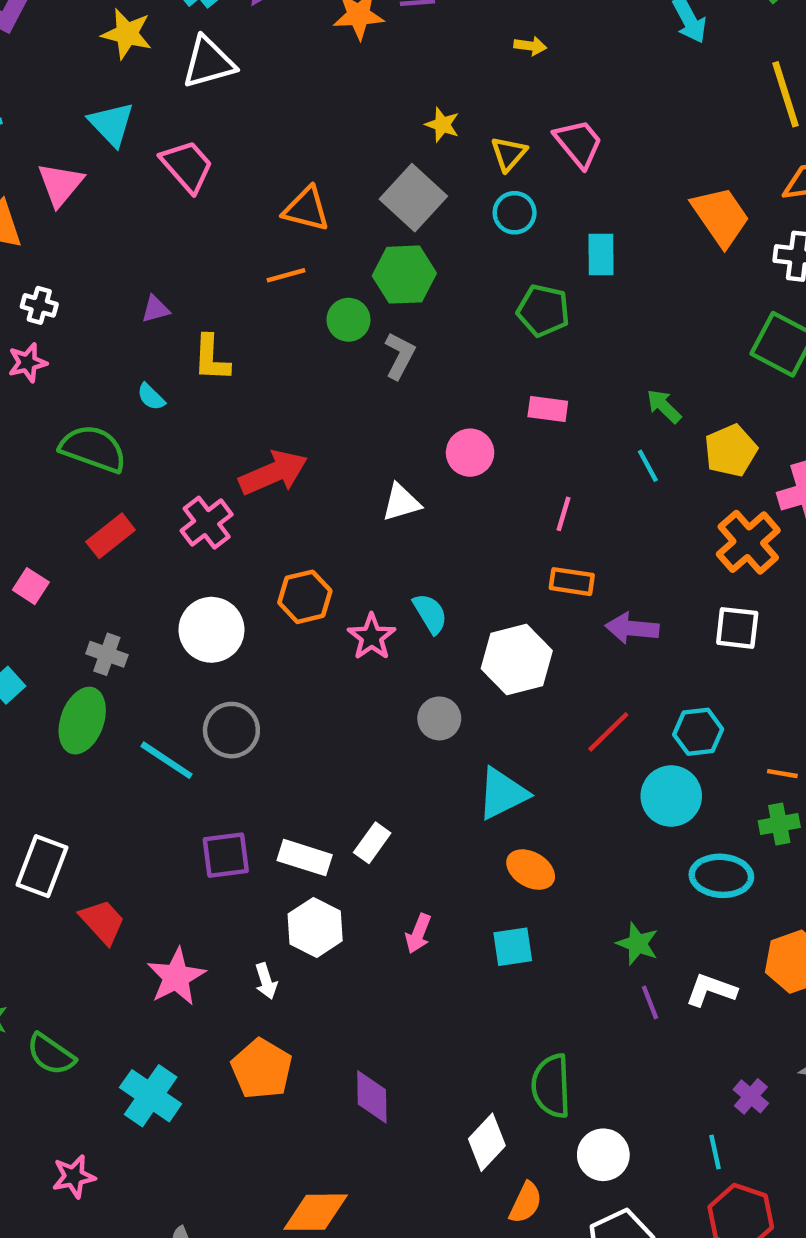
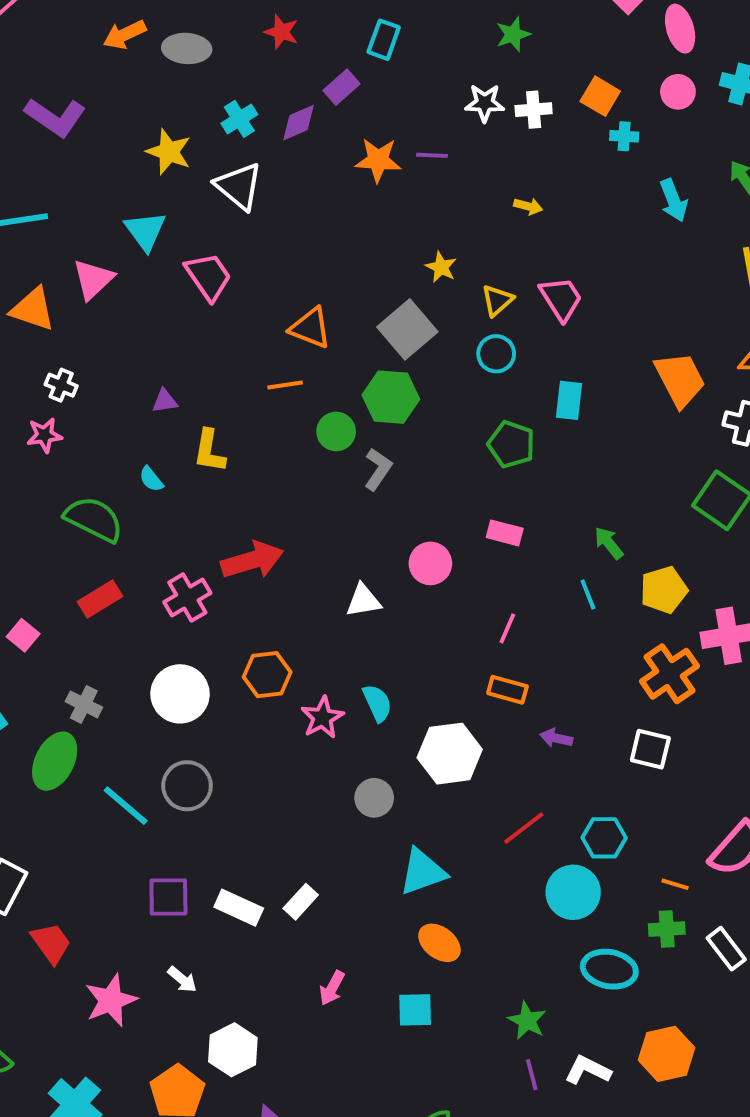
white triangle: (209, 62) -> (239, 186), turned 48
purple arrow: (632, 628) -> (556, 738), size x0.7
white hexagon: (315, 927) -> (233, 1050), moved
white arrow: (266, 981) -> (182, 980), moved, turned -40

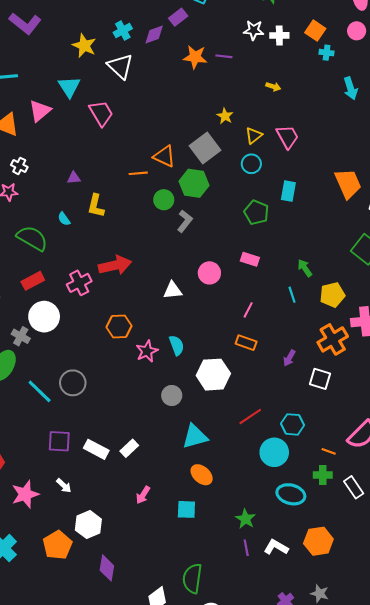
orange triangle: (310, 328) -> (164, 156), moved
white circle: (180, 694) -> (44, 317), moved
purple arrow: (556, 738) -> (289, 358), moved, turned -77

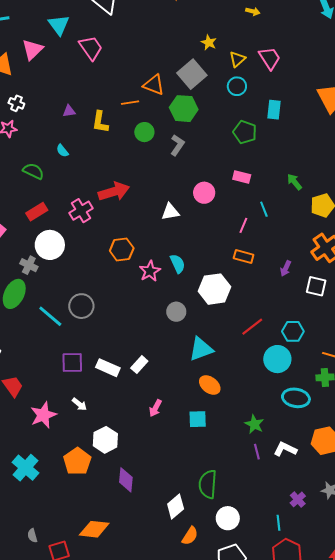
green circle: (164, 200) -> (144, 132), moved
yellow L-shape: (96, 206) -> (100, 122), moved
green semicircle: (32, 238) -> (33, 171), size x0.7
cyan line: (292, 295) -> (264, 209), moved

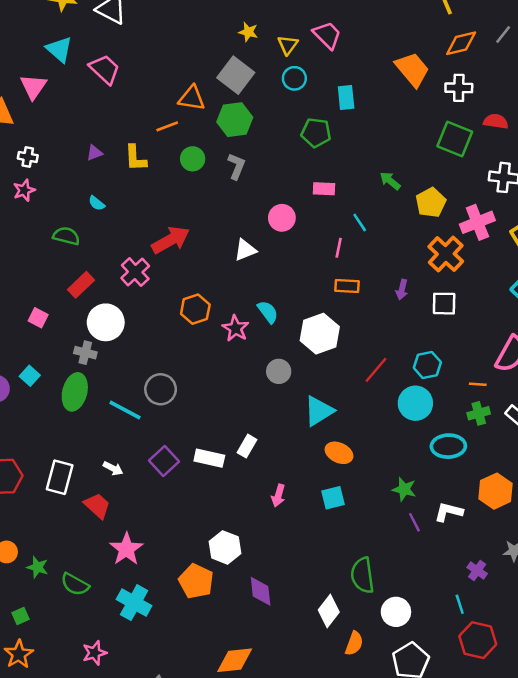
purple square: (72, 362) -> (164, 461), turned -30
white arrow: (79, 404) -> (113, 468), moved
pink star: (43, 415) -> (126, 549), moved

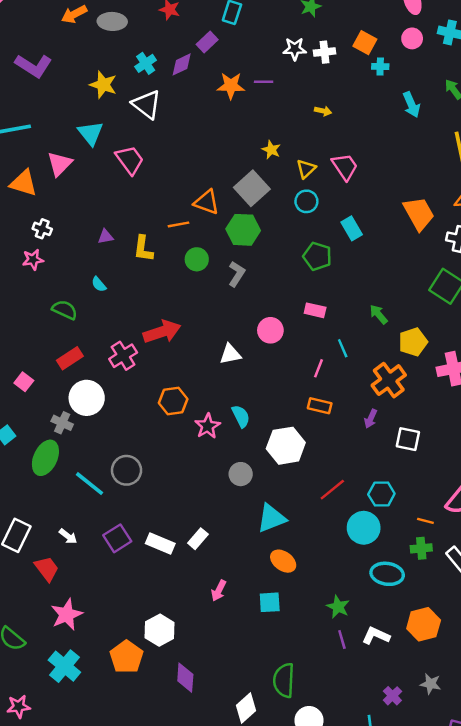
cyan rectangle: (346, 97) -> (352, 228), turned -35
orange cross: (446, 254) -> (389, 380), moved

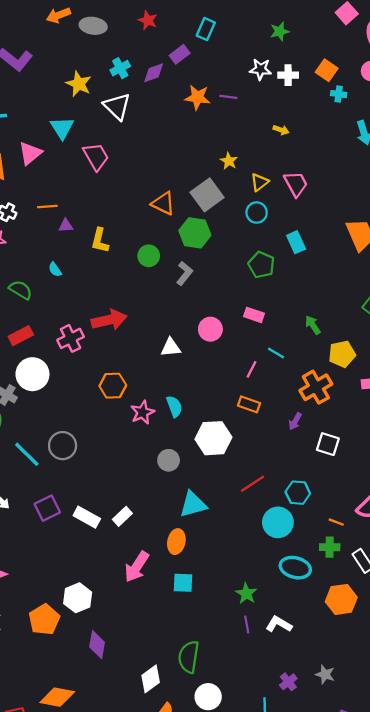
orange line: (179, 224) -> (47, 206), moved
cyan line: (343, 348) -> (276, 353), turned -42
orange ellipse: (283, 561) -> (176, 542), moved, turned 60
pink arrow: (219, 591) -> (137, 567), size x1.6
orange hexagon: (424, 624) -> (341, 599), moved

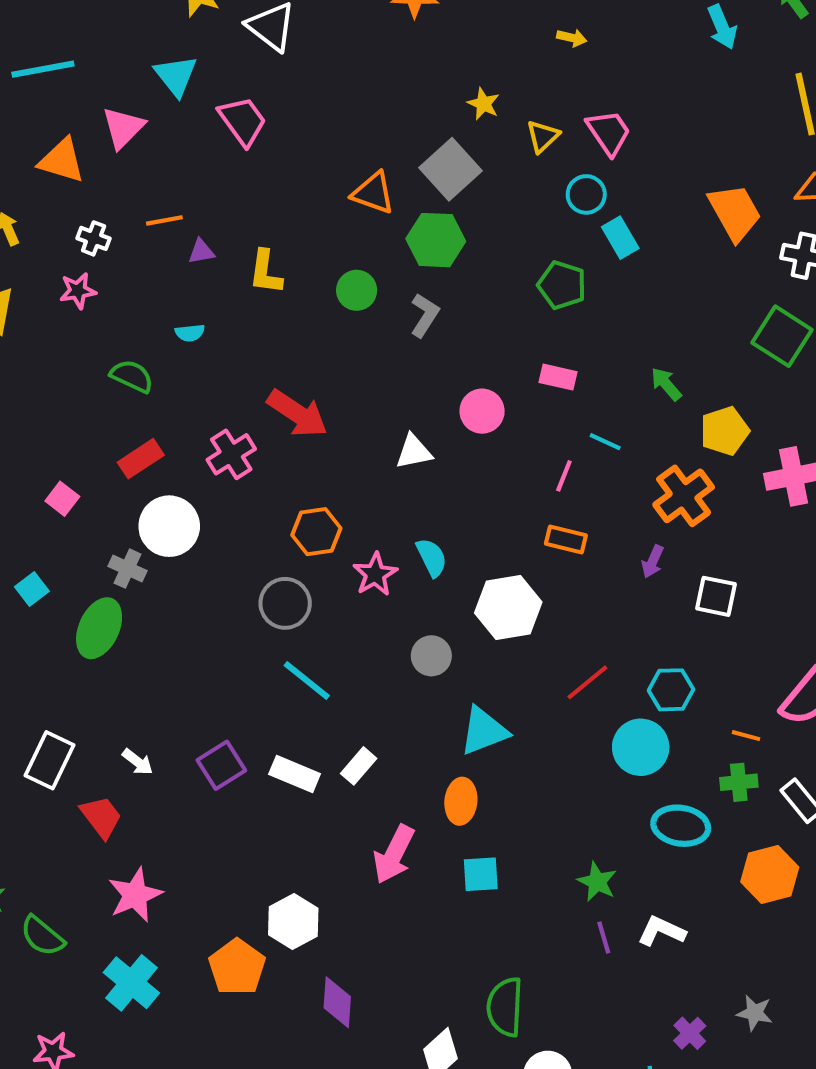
cyan circle: (257, 213) -> (586, 194), moved
cyan semicircle: (55, 269) -> (190, 333), turned -56
red arrow: (109, 320) -> (297, 414), turned 52
gray circle: (63, 446) -> (285, 603), moved
cyan line: (27, 454) -> (307, 681), moved

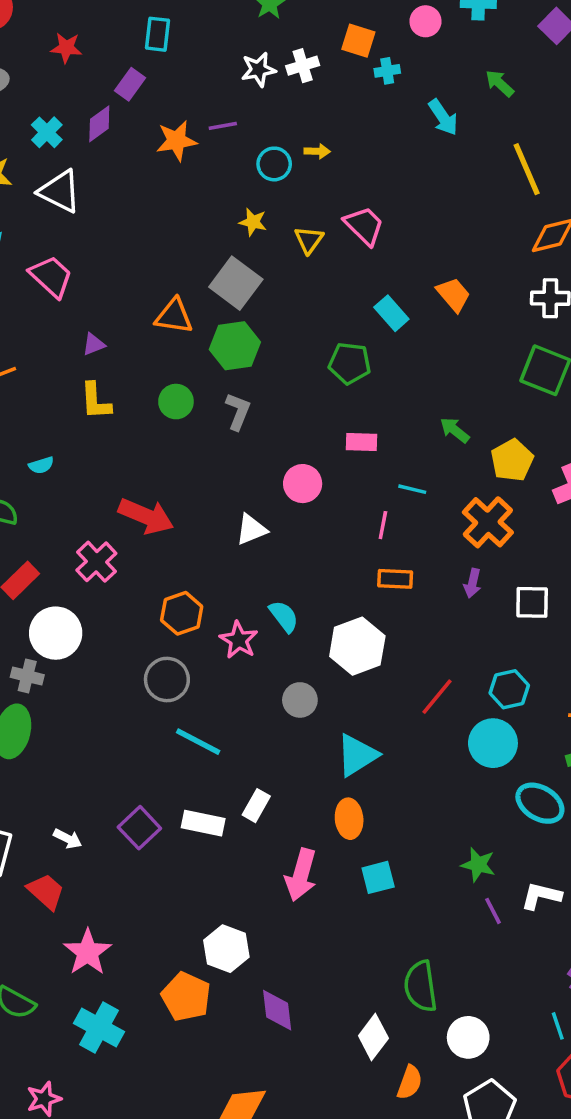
cyan circle: (586, 194) -> (274, 164), moved
orange trapezoid: (735, 212) -> (453, 295), moved, size x0.7
purple triangle: (201, 252) -> (94, 344), moved
cyan ellipse: (681, 826) -> (540, 803), turned 33

